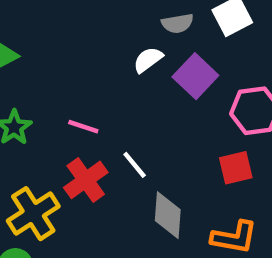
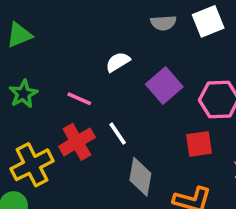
white semicircle: (148, 60) -> (118, 62), moved
purple square: (195, 76) -> (164, 85), moved

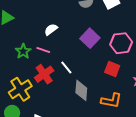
white semicircle: (118, 62) -> (51, 29), moved
green star: (23, 94) -> (23, 51), moved
red square: (199, 144) -> (112, 69), turned 35

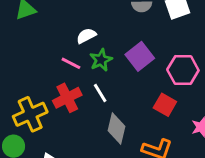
green star: (23, 51) -> (101, 60), moved

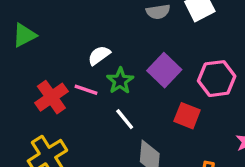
red cross: (67, 98) -> (51, 97), moved
red square: (165, 105) -> (187, 116), moved

